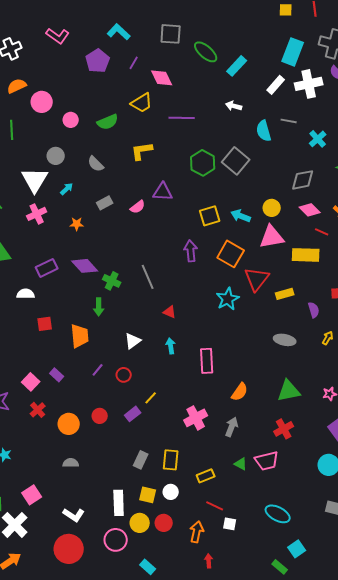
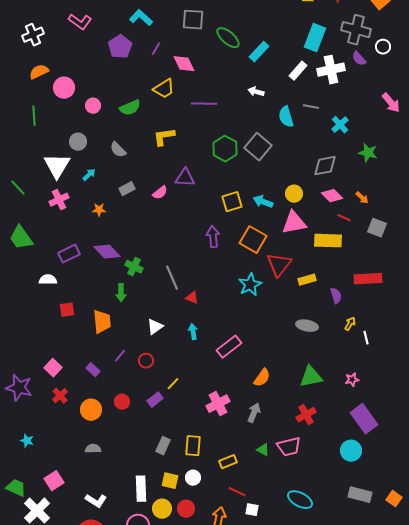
gray line: (148, 277) -> (172, 278), moved
pink rectangle: (207, 361) -> (229, 347), turned 55
purple rectangle: (57, 375) -> (93, 370), moved

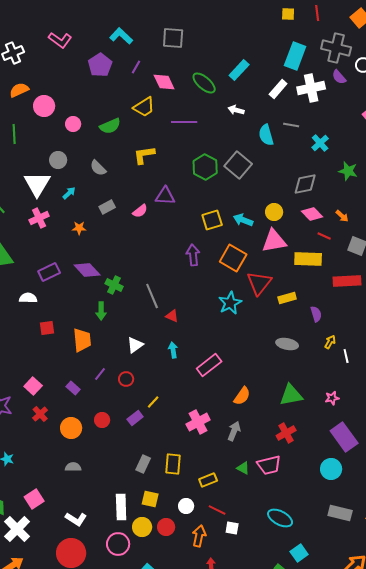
green ellipse: (228, 38) -> (204, 83), moved
red rectangle: (368, 279) -> (347, 281), moved
white circle: (193, 478) -> (186, 506), moved

